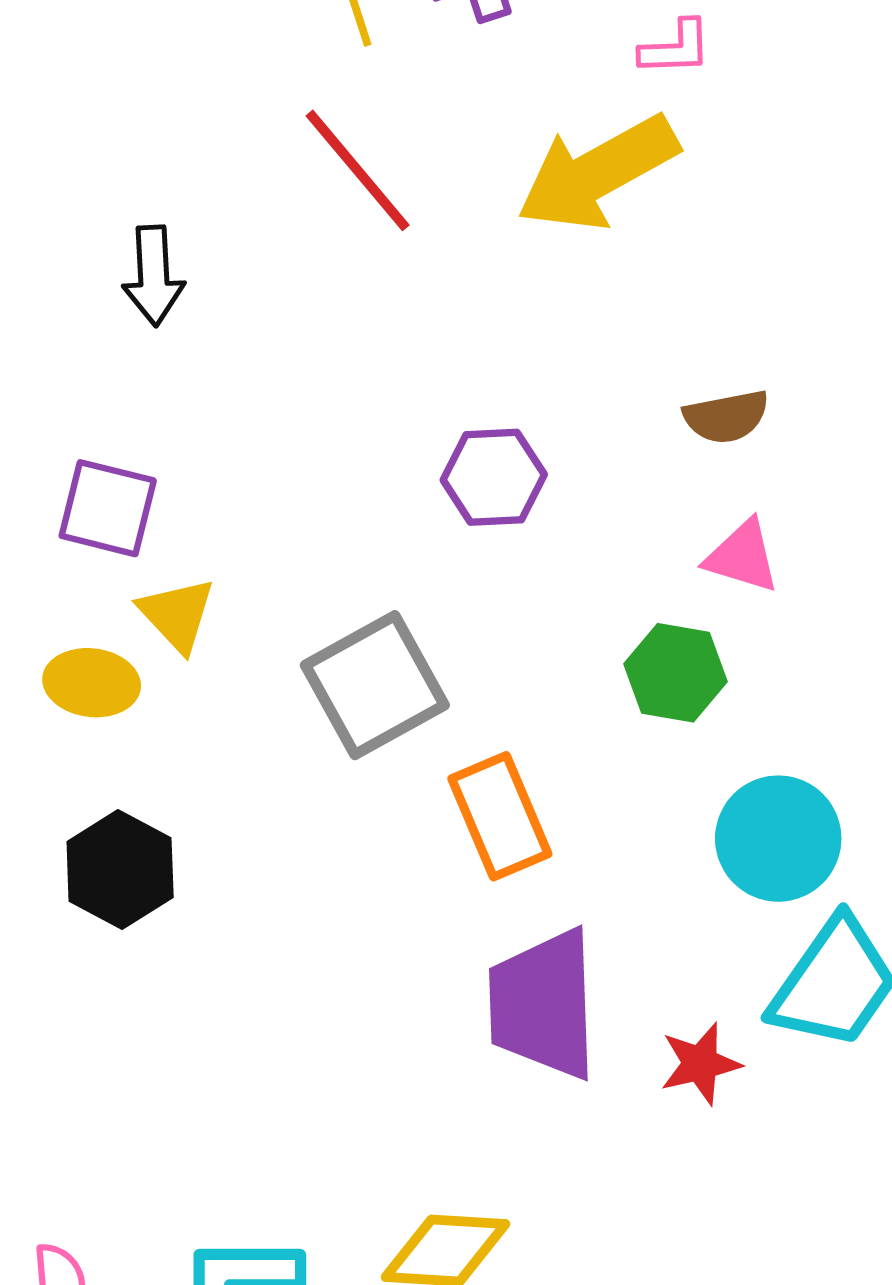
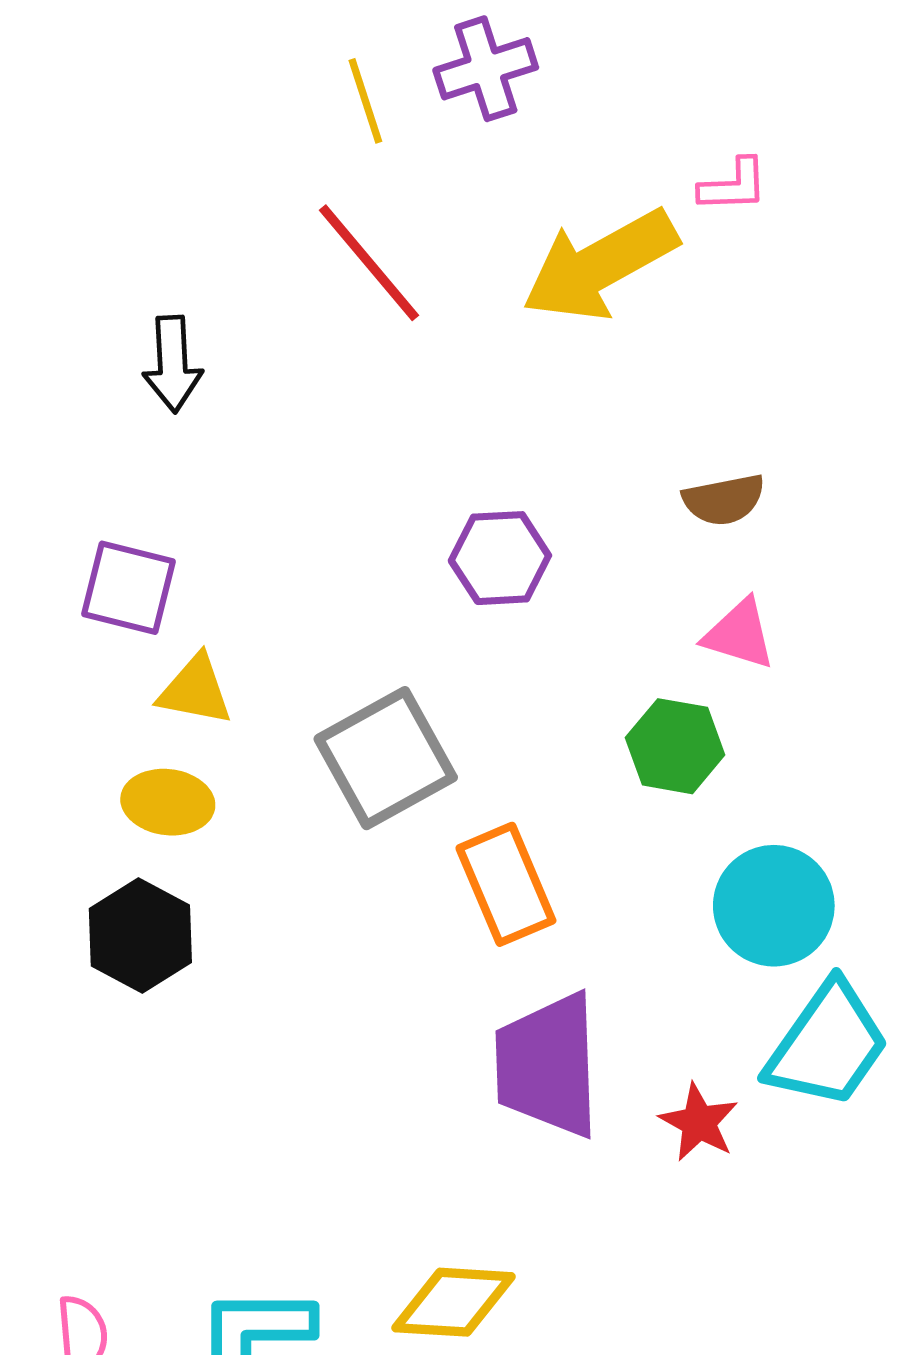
pink L-shape: (676, 48) -> (733, 185), moved
yellow triangle: (177, 615) -> (195, 690), turned -36
yellow ellipse: (92, 683) -> (168, 802), moved
red star: (700, 1064) -> (699, 1122), turned -30

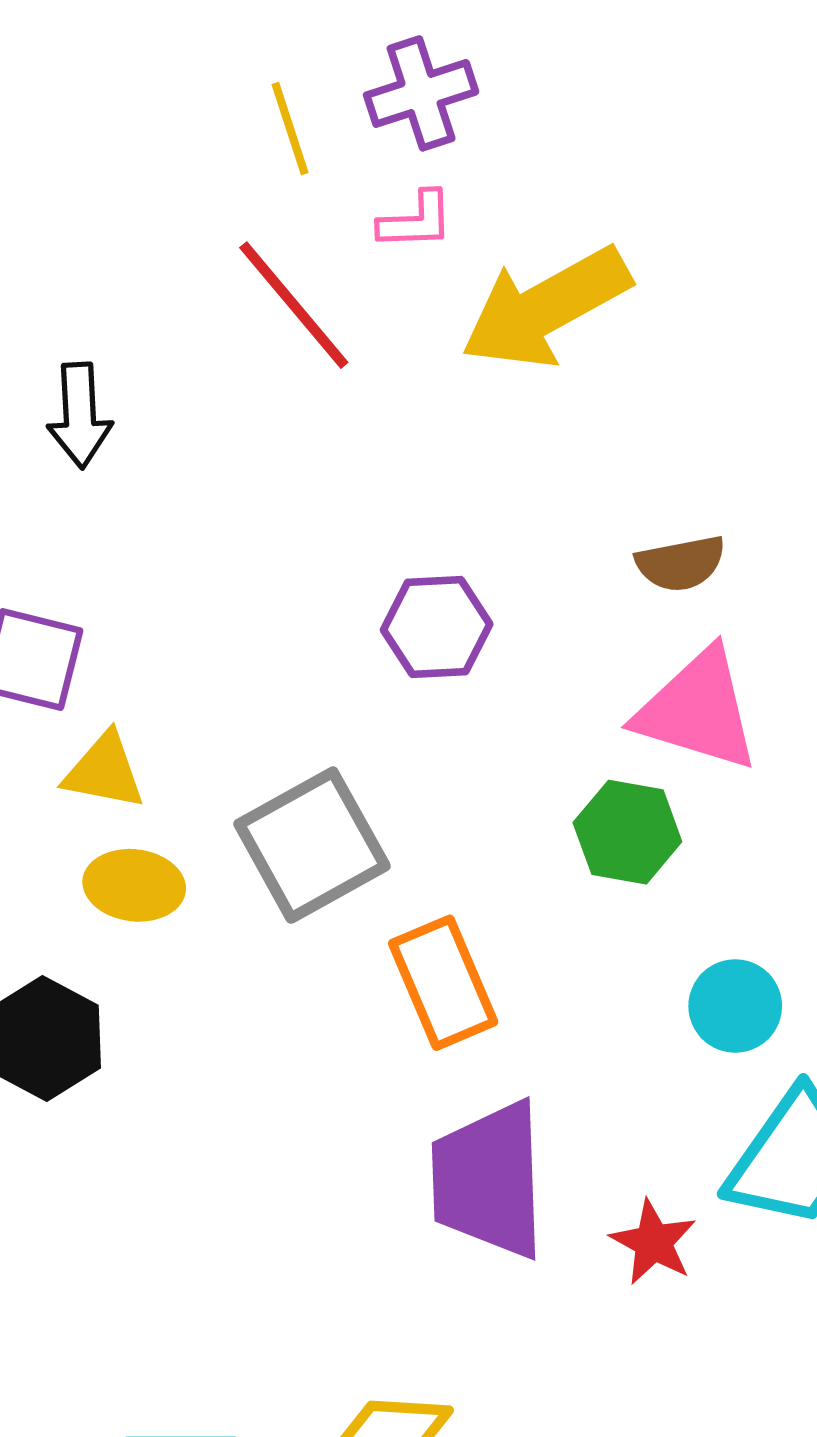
pink L-shape: (733, 185) -> (416, 221), moved
pink triangle: (739, 634) -> (698, 710), size x1.6
yellow ellipse: (168, 802) -> (134, 885), moved
cyan circle: (774, 906) -> (735, 1006), size x0.7

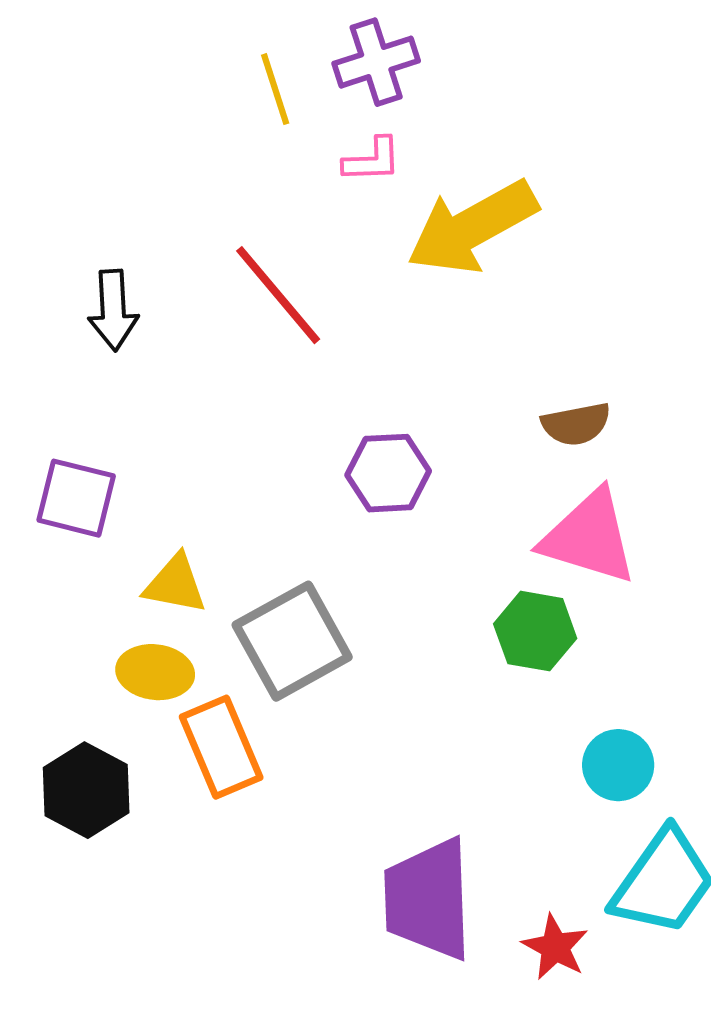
red line: (294, 305) -> (278, 295), moved
yellow triangle: (104, 771) -> (175, 584), moved
orange rectangle: (443, 983) -> (221, 747), moved

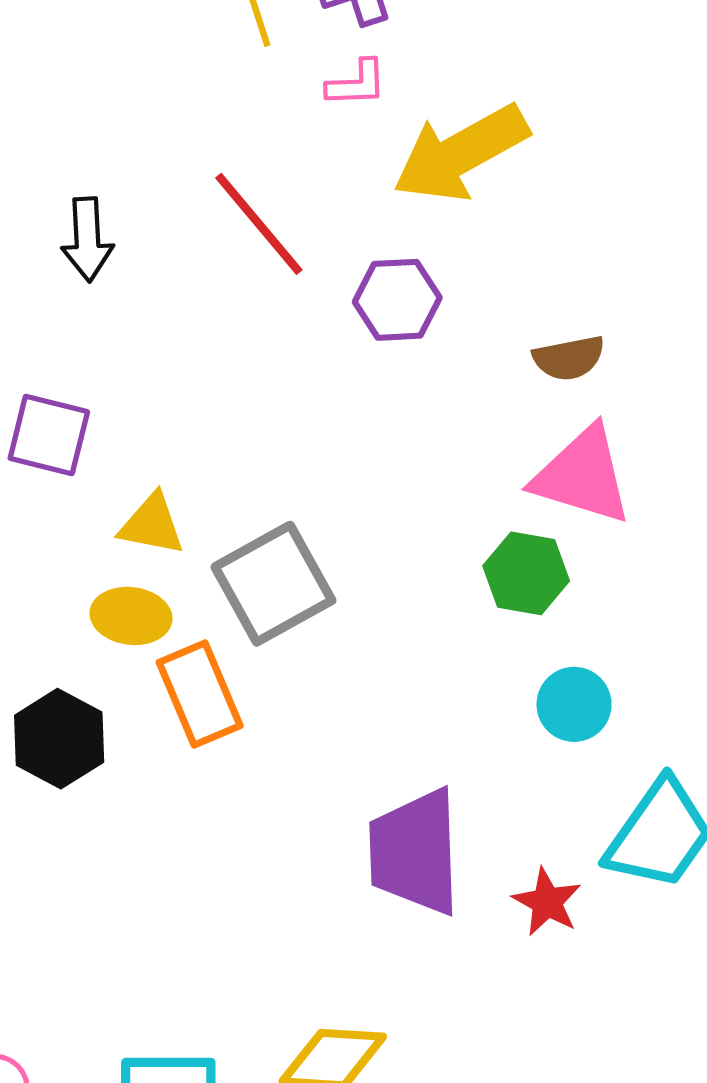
purple hexagon: (388, 473) -> (397, 300), moved
cyan circle: (618, 765) -> (574, 704), moved

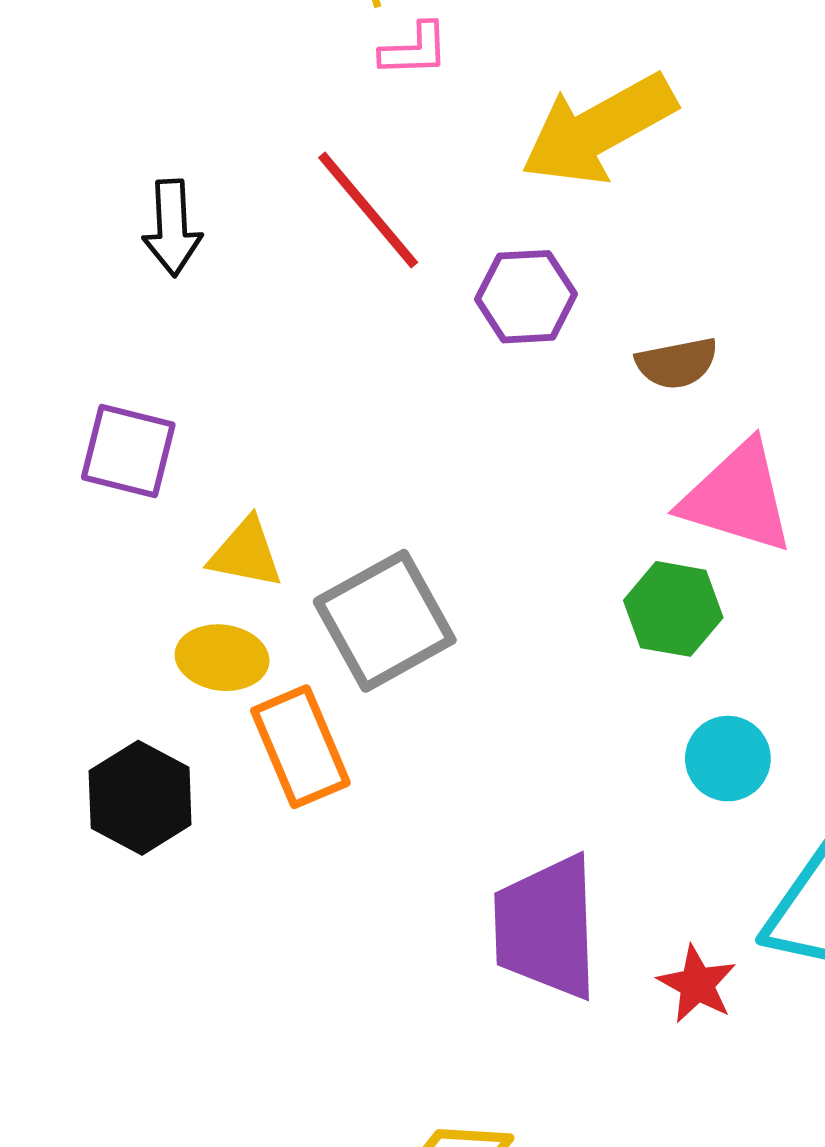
pink L-shape: (357, 83) -> (414, 50), moved
brown semicircle: (569, 358) -> (677, 363), moved

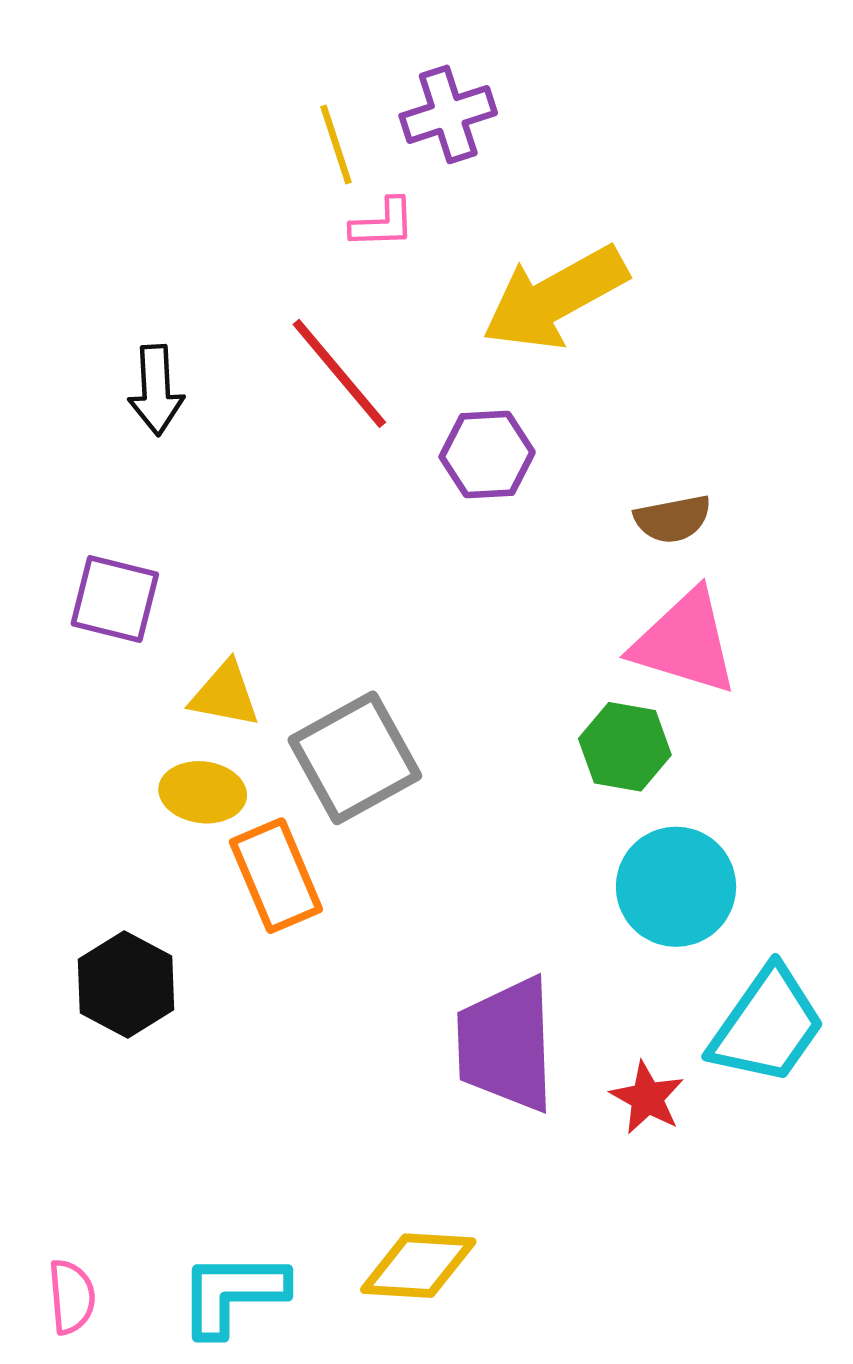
brown semicircle: (677, 363) -> (673, 519), moved
cyan circle: (728, 759) -> (676, 887), size x1.5
black hexagon: (140, 798) -> (126, 985), moved

